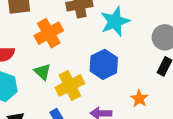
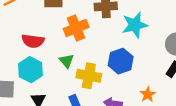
yellow cross: (70, 85) -> (89, 76), turned 30

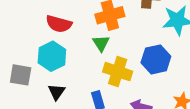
green triangle: (67, 61) -> (101, 43), moved

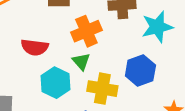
cyan hexagon: (52, 56) -> (55, 83), moved

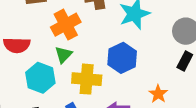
green triangle: (81, 61) -> (63, 55), turned 30

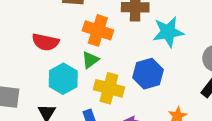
orange cross: (66, 25) -> (98, 30), turned 36

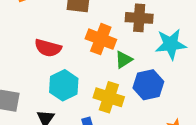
green triangle: (90, 60) -> (124, 60), moved

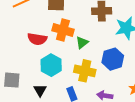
orange cross: (101, 39) -> (63, 30), moved
green triangle: (124, 60) -> (82, 43), moved

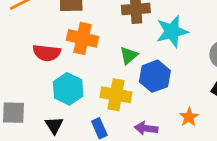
green triangle: (82, 43) -> (129, 56), moved

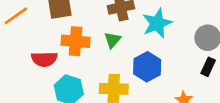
green triangle: (129, 56) -> (112, 40), moved

